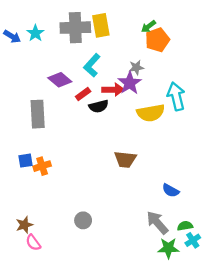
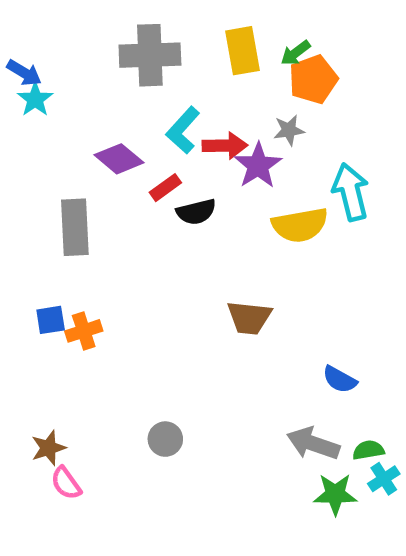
yellow rectangle: (101, 25) -> (243, 51), moved
cyan star: (35, 33) -> (35, 99), moved
gray star: (136, 67) -> (289, 130), moved
red arrow: (113, 90) -> (225, 146), moved
gray arrow: (157, 223) -> (313, 443), turned -30

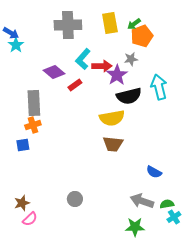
black semicircle: (196, 212) -> (129, 96), moved, size x1.4
yellow semicircle: (300, 225) -> (112, 118), moved
orange cross: (84, 331) -> (33, 125), moved
pink semicircle: (66, 483) -> (30, 219), turned -98
green star: (335, 494) -> (135, 227), moved

